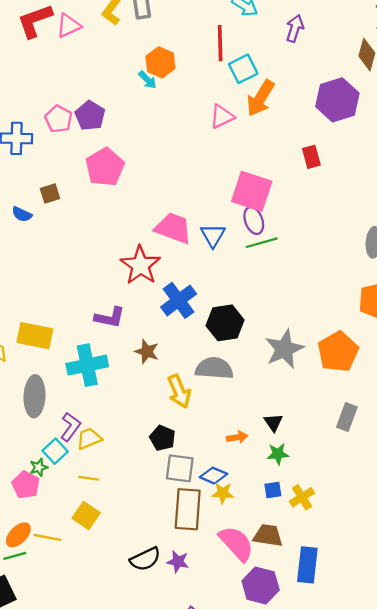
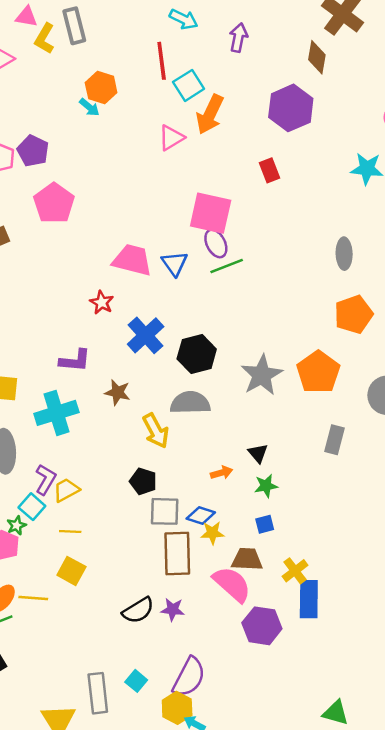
red star: (140, 265) -> (102, 302), size x0.6
yellow cross: (302, 497) -> (295, 571), moved
brown trapezoid: (268, 535) -> (247, 559), moved

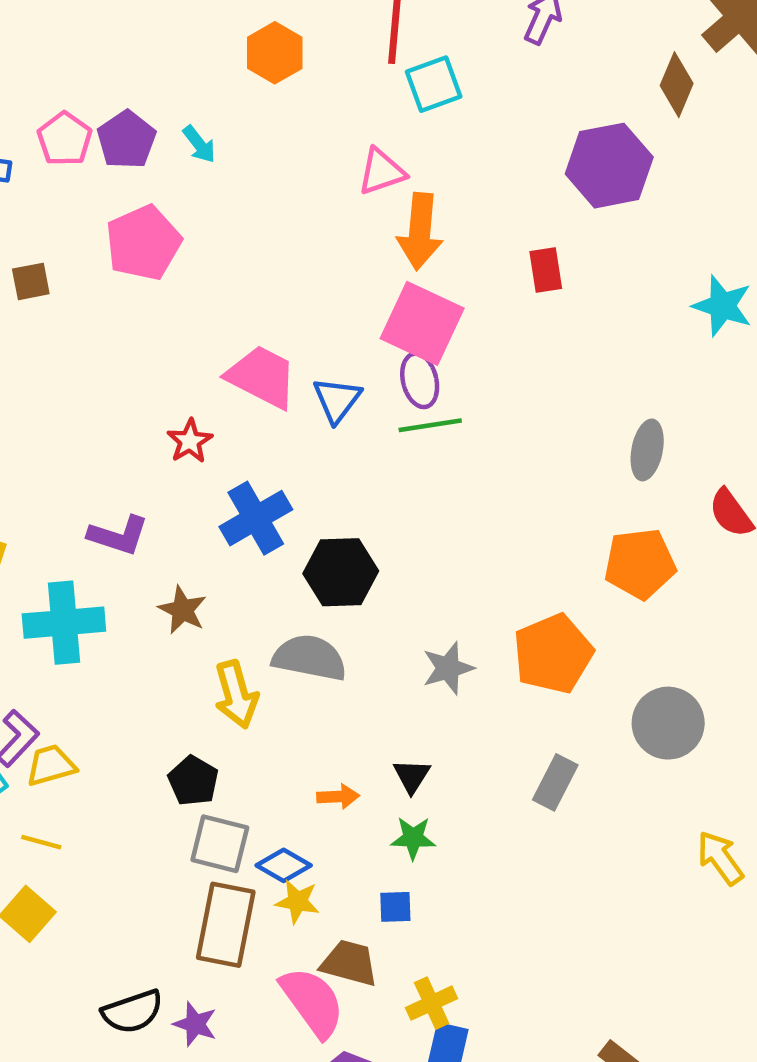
cyan arrow: (89, 107) -> (199, 144), moved
orange arrow: (210, 114) -> (420, 231), moved, turned -33
gray star: (262, 375) -> (448, 668), moved, size x0.7

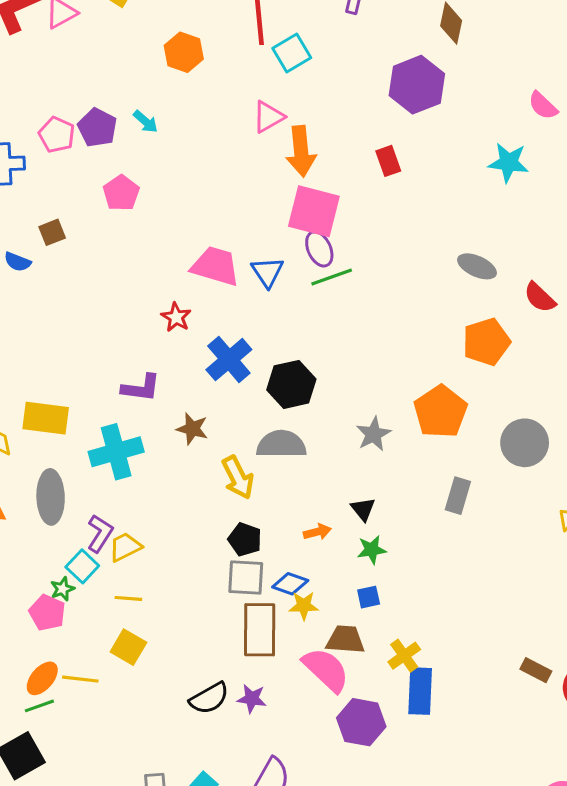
pink pentagon: (143, 243) -> (121, 193), size x0.7
gray ellipse: (647, 450) -> (477, 266), turned -66
black pentagon: (193, 781) -> (245, 539), moved

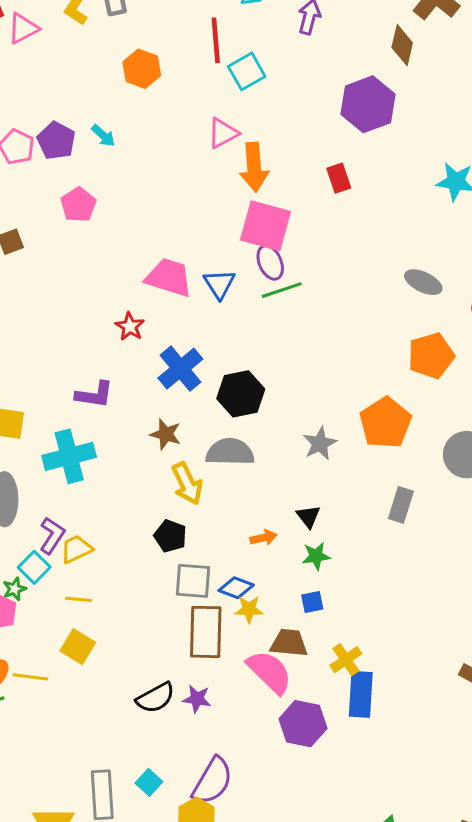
brown star: (192, 429) -> (166, 434), moved
black pentagon: (245, 539) -> (170, 536), moved

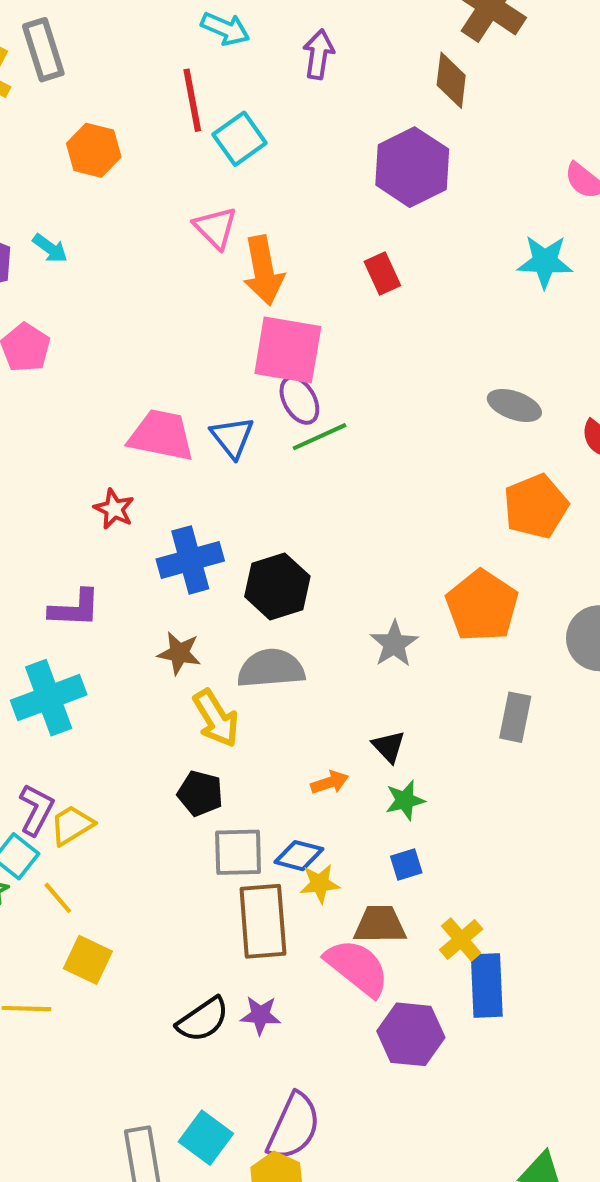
pink triangle: (223, 133) -> (215, 228), turned -40
blue cross: (180, 369) -> (190, 560), turned 30
yellow line: (79, 599) -> (58, 898), moved, turned 50
cyan square: (149, 782) -> (206, 1138), size x1.4

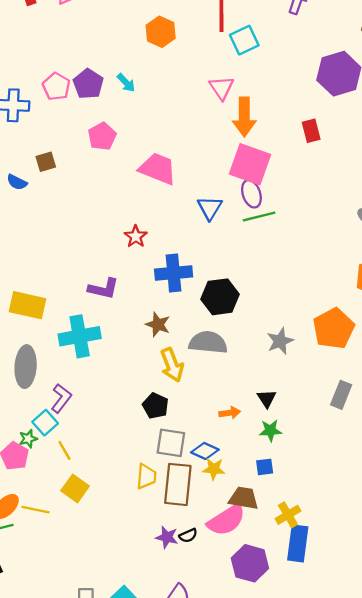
pink trapezoid: (161, 435) -> (158, 169), moved
yellow trapezoid: (72, 825) -> (146, 476), moved, turned 116
pink semicircle: (357, 967) -> (226, 520), turned 99
black semicircle: (203, 1020) -> (188, 535), moved, size x0.6

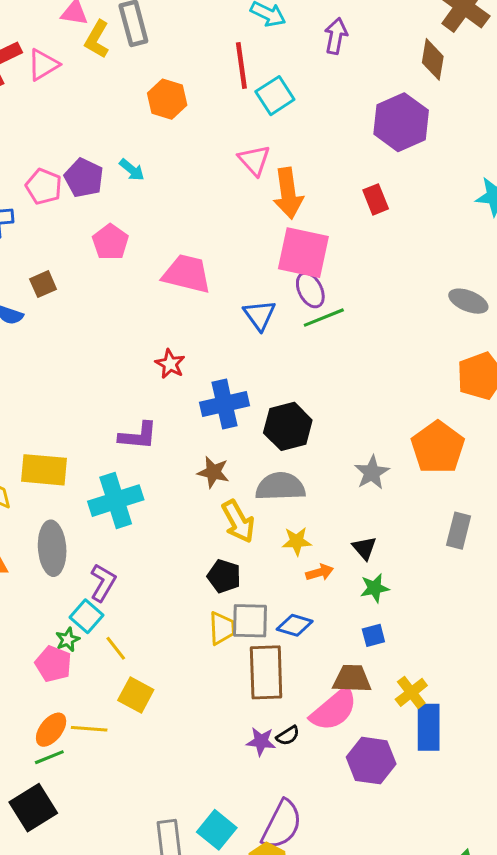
yellow star: (214, 469) -> (297, 541), moved
yellow trapezoid: (146, 476) -> (222, 628), moved

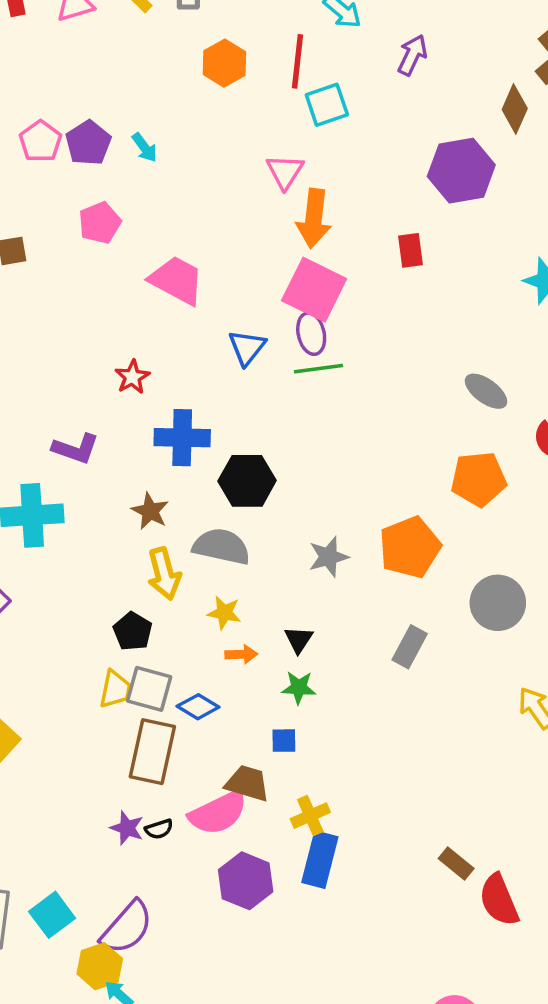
orange hexagon: (167, 99) -> (224, 63), moved

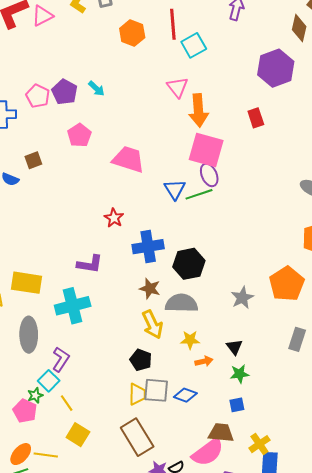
green line: (319, 369) -> (199, 194), moved
brown star: (150, 511) -> (150, 289), moved
brown rectangle: (152, 752) -> (137, 437), moved, turned -33

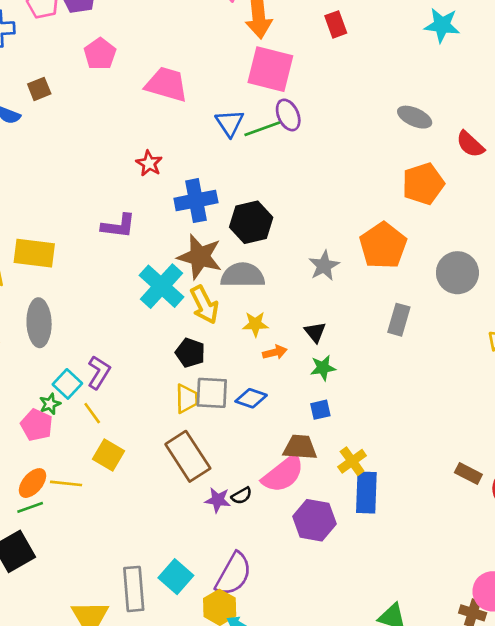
purple ellipse: (209, 175) -> (288, 115), moved
brown star: (150, 289) -> (200, 257), size x1.6
cyan cross: (73, 306) -> (161, 286), moved, turned -32
purple L-shape: (61, 359) -> (99, 372), moved

